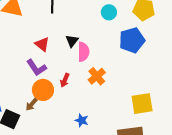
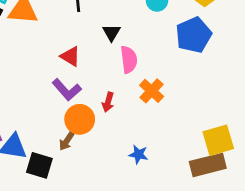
black triangle: (72, 41) -> (111, 33), moved
yellow square: (142, 104) -> (218, 140), moved

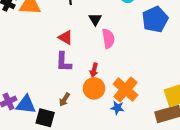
purple L-shape: (67, 90) -> (64, 62), turned 45
orange cross: (152, 91) -> (126, 89), moved, size x1.4
orange circle: (80, 119) -> (94, 88), moved

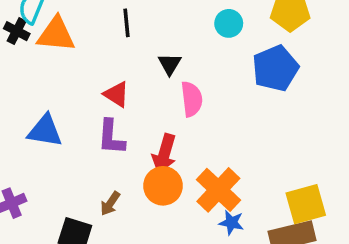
red arrow: (94, 70) -> (164, 154), size x1.5
blue triangle: (26, 105) -> (45, 131), moved
blue star: (117, 108) -> (231, 223), moved

